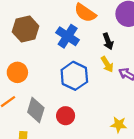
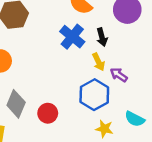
blue cross: (68, 36) -> (72, 37), moved
blue hexagon: (74, 76) -> (94, 95), moved

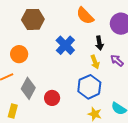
blue cross: (72, 37) -> (65, 45), moved
purple arrow: (119, 75) -> (117, 61), moved

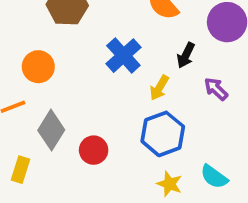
black arrow: (99, 43) -> (186, 55), turned 32
yellow arrow: (95, 62) -> (159, 88), moved, turned 48

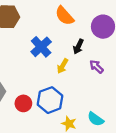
blue hexagon: (163, 134) -> (50, 100), moved

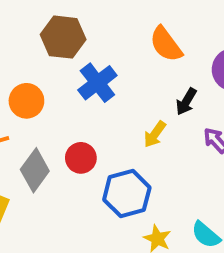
blue cross: (41, 47) -> (97, 83), moved
red circle: (23, 103) -> (81, 158), moved

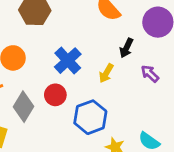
blue cross: (97, 83) -> (68, 61), moved

